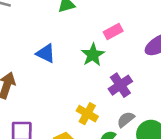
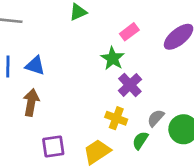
blue triangle: (46, 53) -> (35, 65), moved
purple cross: (120, 85) -> (130, 85), moved

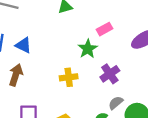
purple cross: (130, 85) -> (110, 74), moved
yellow cross: (116, 118) -> (69, 77), moved, turned -36

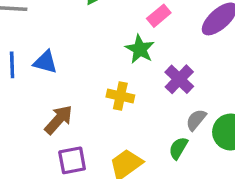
brown arrow: (16, 75) -> (59, 120), moved, turned 35
yellow cross: (69, 77) -> (120, 96), turned 30

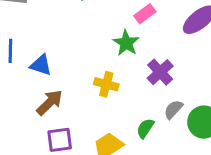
blue triangle: (45, 62) -> (41, 65), moved
green semicircle: (178, 148) -> (145, 128), moved

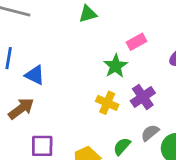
yellow cross: (106, 84) -> (107, 103), moved
brown arrow: (50, 103) -> (21, 109), moved

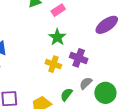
pink rectangle: (136, 42) -> (58, 10), moved
purple cross: (143, 97) -> (79, 58), turned -30

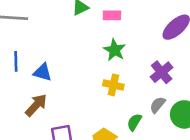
pink rectangle: (58, 10) -> (112, 15), turned 40
purple cross: (79, 58) -> (162, 72), moved, turned 36

